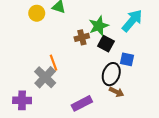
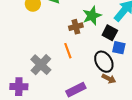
black square: (106, 44) -> (110, 33), moved
orange line: (54, 63) -> (68, 51), moved
black ellipse: (111, 74) -> (104, 62), turned -50

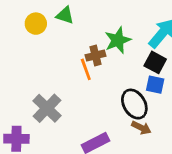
black square: (110, 33) -> (155, 62), moved
orange line: (68, 51) -> (86, 69), moved

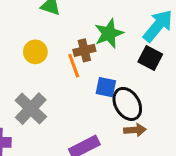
yellow circle: (36, 24) -> (35, 52), moved
blue square: (155, 85) -> (106, 87), moved
brown arrow: (141, 128) -> (135, 130), turned -30

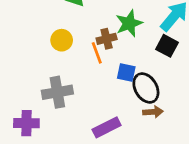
gray cross: (31, 109) -> (57, 92), turned 36

